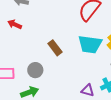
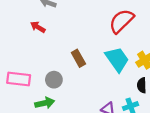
cyan trapezoid: (90, 44) -> (117, 59), turned -140

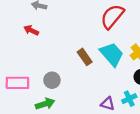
brown rectangle: (78, 58) -> (85, 57), moved

